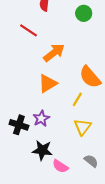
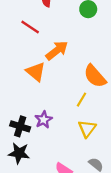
orange triangle: (48, 83) -> (36, 72), moved, turned -48
black star: (42, 150) -> (19, 153), moved

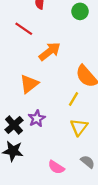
orange triangle: (36, 72) -> (29, 84), moved, turned 42
black cross: (20, 126) -> (14, 125), turned 30

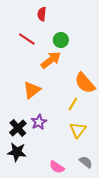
green circle: (80, 11) -> (61, 40), moved

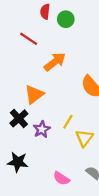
green circle: (61, 40) -> (66, 19), moved
yellow line: (73, 104) -> (68, 122), moved
black cross: (18, 128) -> (19, 118), moved

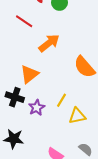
black cross: (19, 118) -> (15, 97), turned -30
yellow triangle: (84, 138) -> (77, 116), turned 42

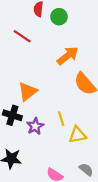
orange arrow: (49, 43) -> (68, 56), moved
yellow line: (62, 100) -> (61, 119), turned -48

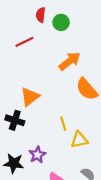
red line: (22, 36) -> (24, 42), turned -60
purple star: (35, 126) -> (37, 155), moved

